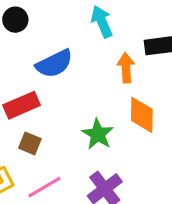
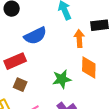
green star: (98, 134) -> (62, 79), turned 30

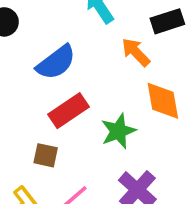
orange arrow: (79, 38) -> (136, 52), turned -30
red rectangle: (15, 61) -> (68, 111), moved

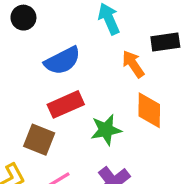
brown square: (46, 155) -> (39, 140), size x1.4

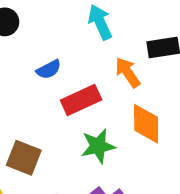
blue semicircle: (62, 61) -> (49, 69), size x0.6
red rectangle: (66, 104) -> (81, 100), moved

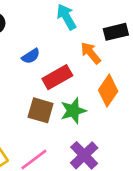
orange diamond: (146, 124) -> (108, 91), turned 40
brown square: (24, 158) -> (41, 110), moved

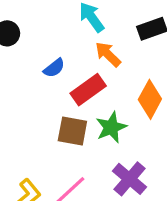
orange arrow: (91, 53) -> (108, 54), moved

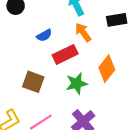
brown square: (72, 131) -> (33, 82), moved

